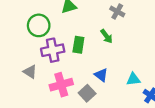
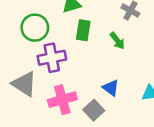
green rectangle: (78, 45) -> (83, 30), moved
gray triangle: (30, 72) -> (24, 84), size x1.5

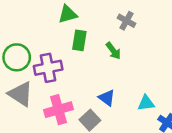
green circle: (35, 28) -> (17, 57), moved

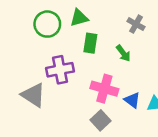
green circle: (17, 57) -> (47, 24), moved
blue triangle: (107, 98) -> (132, 100), moved
pink cross: (58, 110) -> (104, 89), moved, turned 32

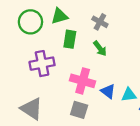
gray cross: (136, 24) -> (100, 22), moved
gray triangle: (33, 95) -> (32, 109), moved
gray square: (101, 120) -> (79, 110), turned -30

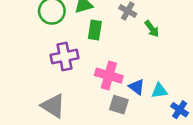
green arrow: (100, 48) -> (152, 29), moved
gray square: (79, 110) -> (119, 105), moved

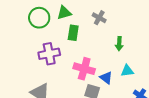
green arrow: (152, 29) -> (119, 44), moved, turned 40
cyan triangle: (159, 91) -> (127, 71), moved

